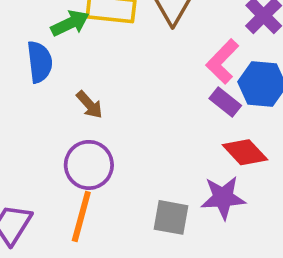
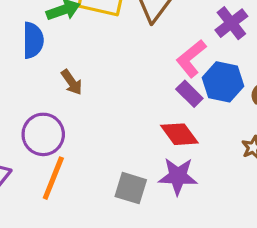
red diamond: (245, 152) -> (179, 134), moved
purple circle: (89, 165) -> (43, 134), moved

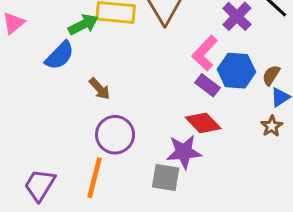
blue semicircle: (33, 40) -> (60, 55), turned 52
purple circle: (43, 134) -> (115, 135), moved
purple star: (178, 176) -> (184, 152), moved

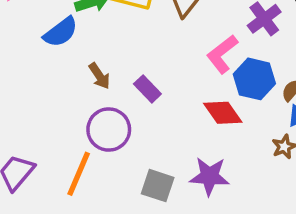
purple rectangle: (207, 85) -> (147, 89), moved
red diamond: (203, 123) -> (223, 113), moved
purple star: (184, 152) -> (209, 176), moved

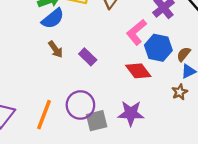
blue semicircle: (61, 32) -> (53, 19), moved
purple circle: (109, 130) -> (80, 105), moved
gray square: (158, 186) -> (97, 121), turned -30

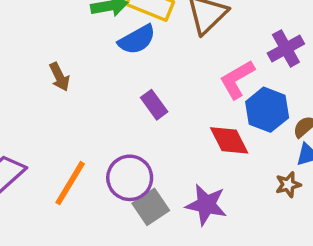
blue semicircle: (53, 19) -> (137, 40), moved
brown arrow: (56, 49) -> (59, 77), moved
gray square: (97, 121) -> (151, 207), turned -30

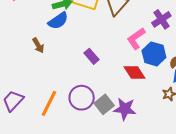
blue semicircle: (137, 40) -> (58, 21), moved
gray square: (151, 207) -> (104, 104), moved

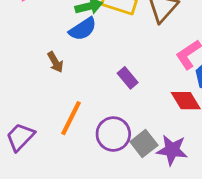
orange line: (49, 103) -> (71, 118), moved

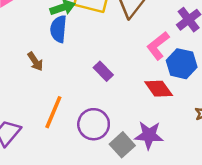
blue semicircle: (83, 29) -> (58, 29), turned 132
gray square: (144, 143) -> (122, 145), moved

